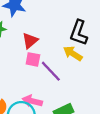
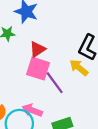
pink square: (33, 59) -> (38, 69), size x1.5

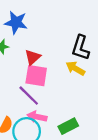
purple line: (55, 83) -> (29, 96), moved

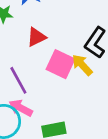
pink square: (36, 76) -> (61, 64), moved

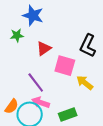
yellow arrow: (82, 65) -> (85, 83), moved

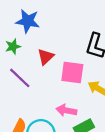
purple line: (36, 82) -> (20, 78), moved
pink arrow: (41, 102) -> (66, 110), moved

